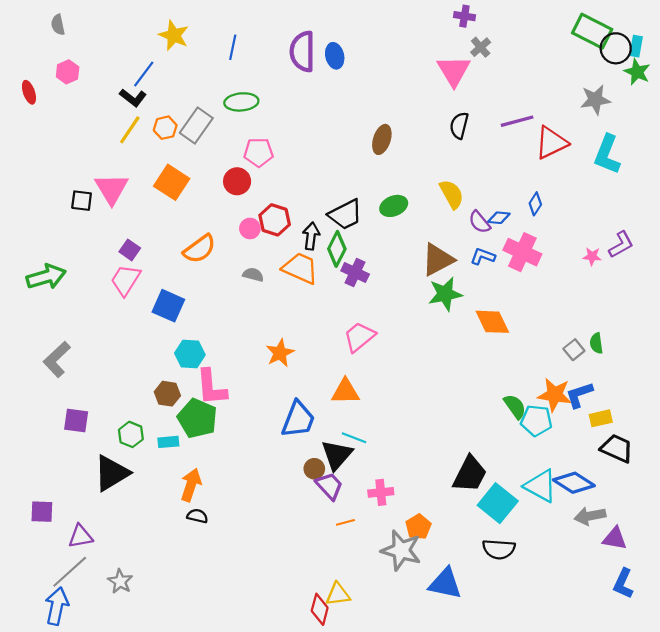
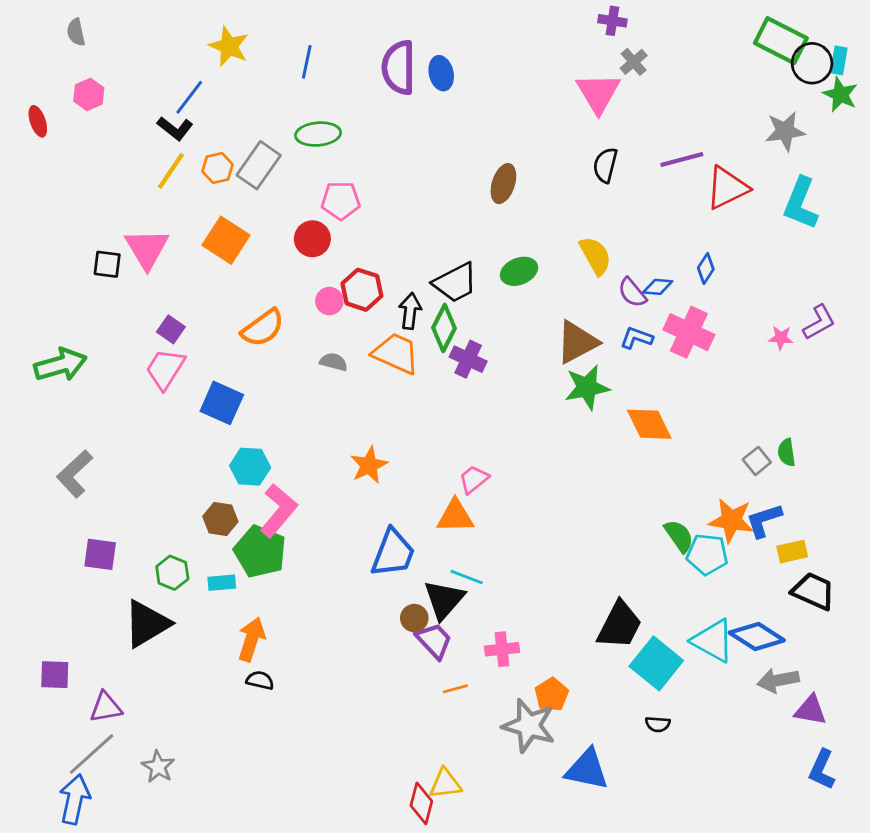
pink trapezoid: (359, 337) -> (474, 479), moved, size x0.7
pink L-shape: (211, 387) -> (278, 511), turned -135
black semicircle: (499, 549) -> (658, 724), size x0.6

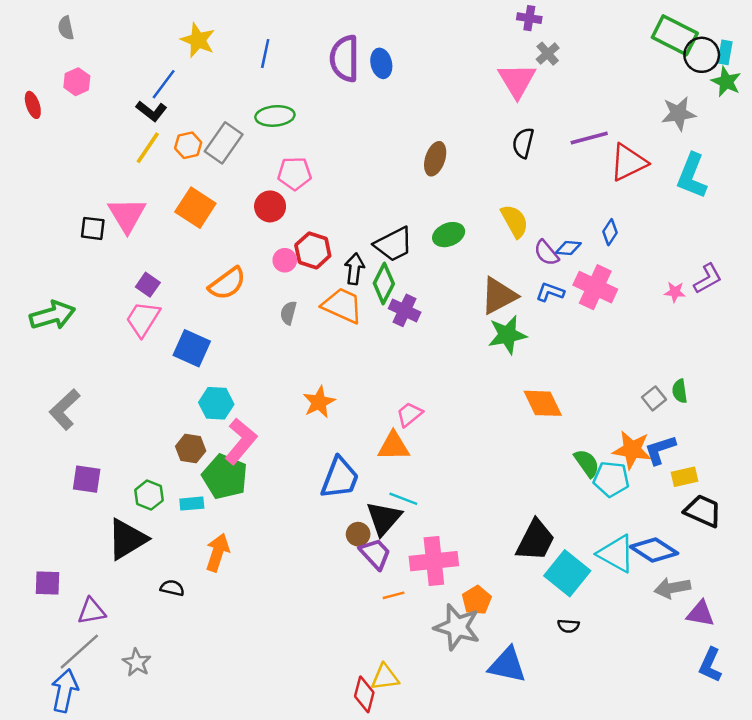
gray semicircle: (334, 362) -> (288, 313), turned -90
orange diamond: (649, 424) -> (543, 403), moved
pink cross: (502, 649) -> (434, 561), size x1.6
black semicircle: (260, 680) -> (172, 588), moved

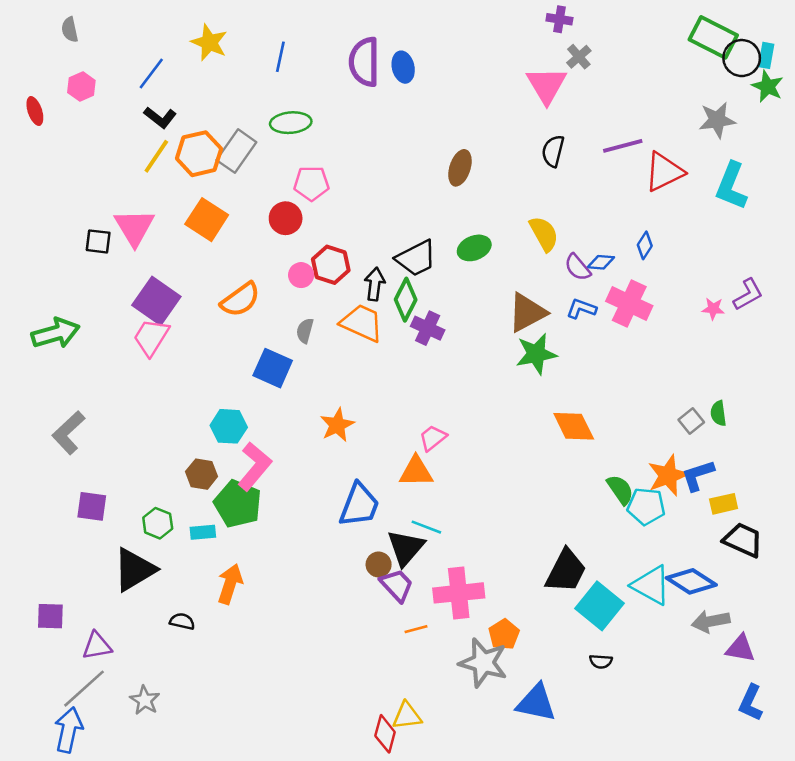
blue line: (164, 84) -> (151, 74), moved
orange hexagon: (188, 145) -> (199, 154), size x1.6
purple square: (148, 285) -> (156, 301), size x1.8
blue square: (192, 348) -> (273, 368), moved
orange star: (632, 450) -> (668, 475), turned -30

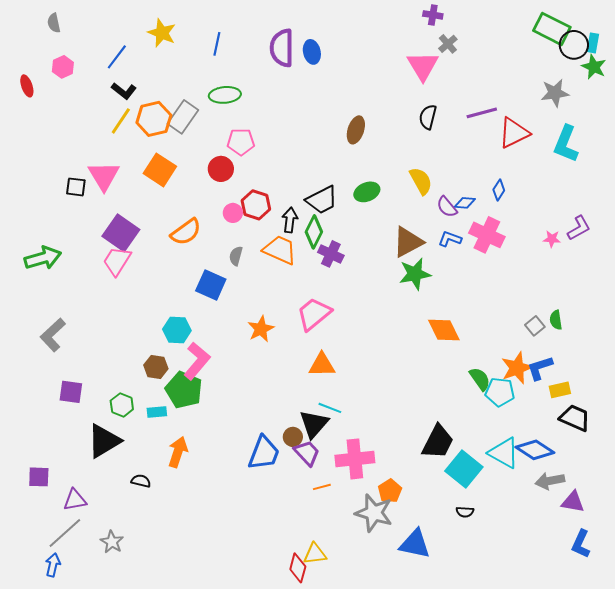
pink trapezoid: (433, 438) -> (314, 314), moved, size x1.6
blue trapezoid: (359, 505) -> (264, 453), moved
blue arrow: (68, 730) -> (53, 565), size x0.7

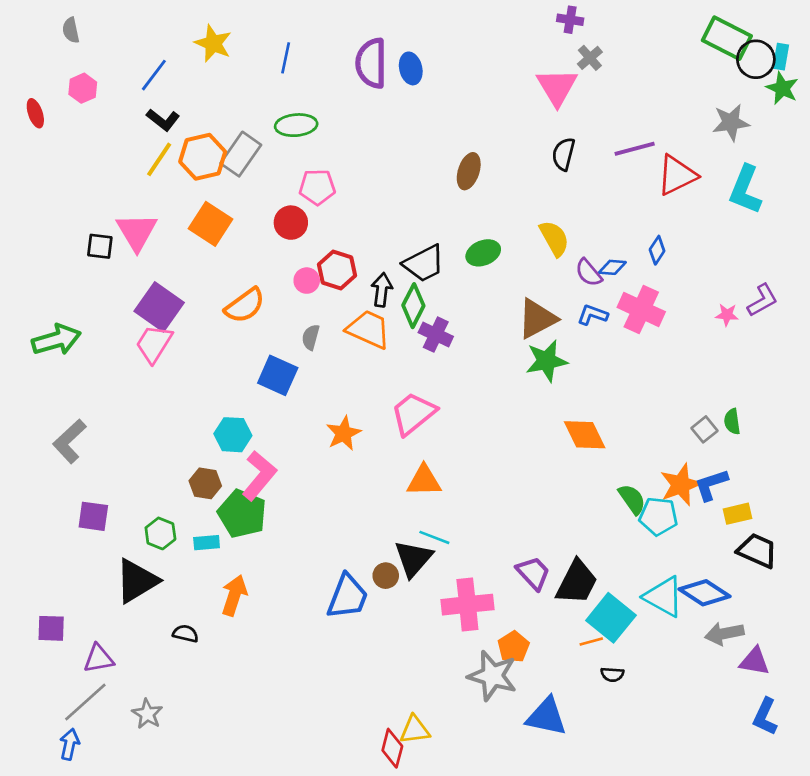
purple trapezoid: (307, 453) -> (533, 573), moved
orange line: (322, 487) -> (591, 641), moved

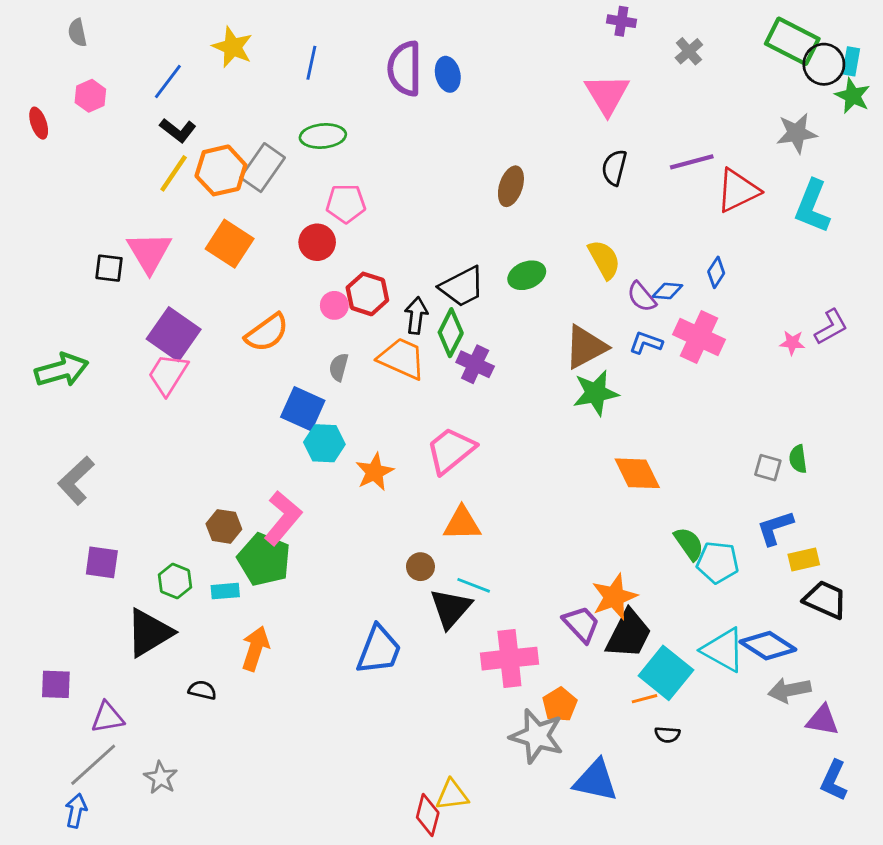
gray cross: (590, 58) -> (689, 51), moved
gray square: (705, 429) -> (768, 468), turned -35
cyan hexagon: (233, 435) -> (324, 443), moved
orange star: (681, 485) -> (614, 597), moved
brown circle: (386, 576) -> (420, 567), moved

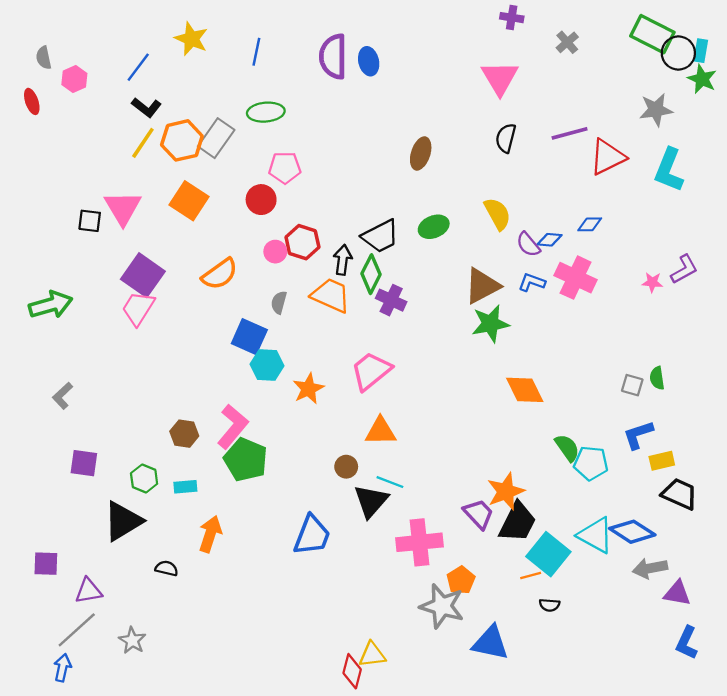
gray semicircle: (77, 33) -> (44, 58), moved
blue diamond: (716, 272) -> (590, 224), turned 55
gray L-shape: (76, 481) -> (63, 396), size x0.7
green pentagon: (264, 559) -> (246, 460), moved

